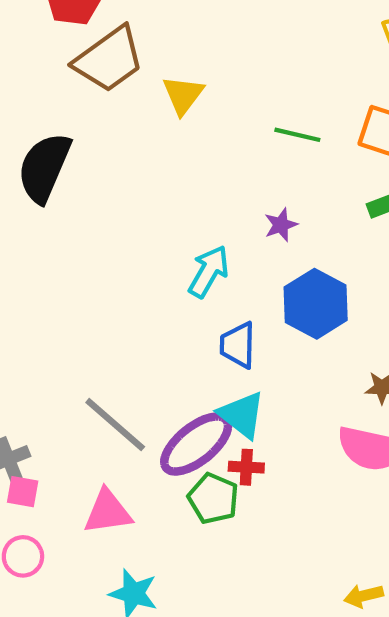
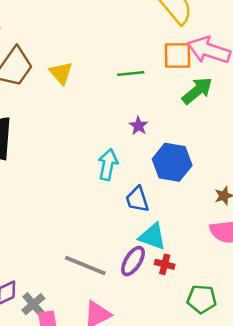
purple ellipse: (196, 444) -> (133, 261), size x0.7
red cross: (246, 467) -> (165, 264), turned 30
green pentagon: (213, 499) -> (202, 299), moved

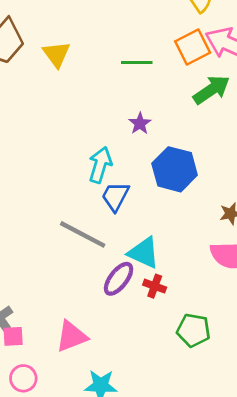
orange square: (178, 56) -> (193, 47), turned -32
blue trapezoid: (137, 199) -> (115, 196), moved, turned 40
gray line: (85, 265) -> (83, 234), moved

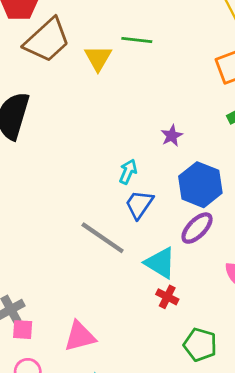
green line: (137, 62) -> (137, 40), moved
cyan arrow: (100, 165) -> (128, 172), size x0.7
purple ellipse: (119, 279) -> (197, 228), moved

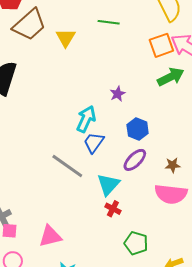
green line: (137, 40) -> (109, 22), moved
cyan arrow: (128, 172) -> (86, 119), size x1.5
blue hexagon: (200, 185) -> (138, 129), size x0.7
cyan triangle: (160, 263) -> (108, 184), turned 40

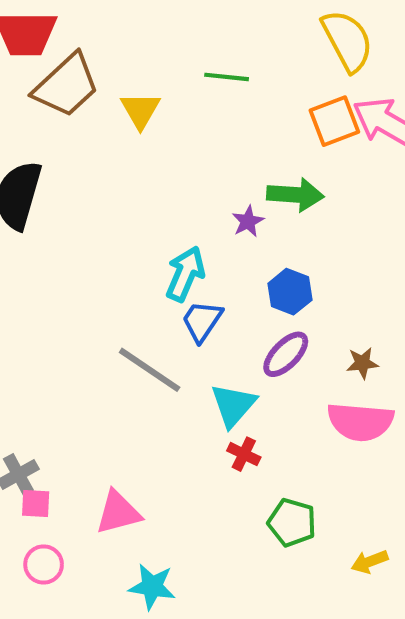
green arrow: (171, 77) -> (295, 195), moved, turned 32

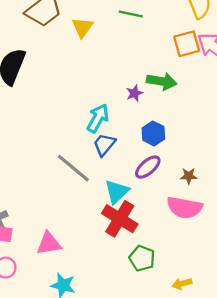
red cross: (244, 454) -> (120, 219), size x2.0

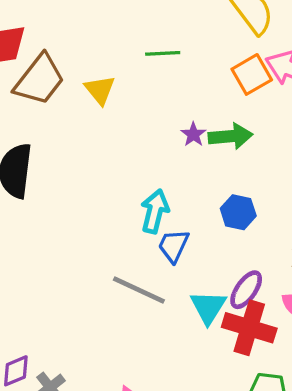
purple star: (134, 93) -> (193, 134), moved
purple ellipse: (148, 167) -> (246, 290), moved
red cross: (120, 219) -> (249, 328), moved

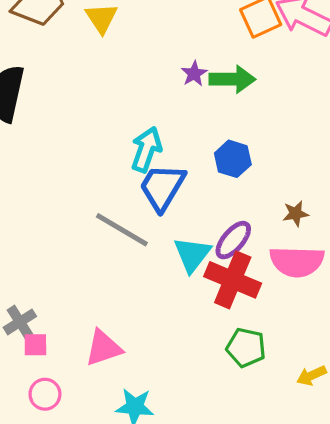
blue trapezoid: (173, 246) -> (162, 187), size x1.4

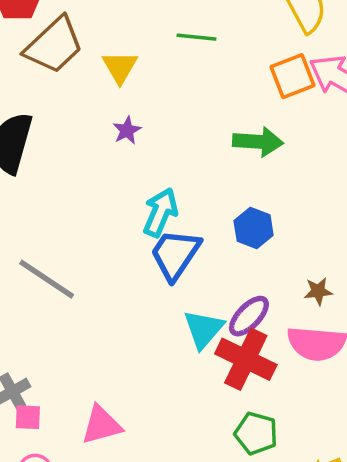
purple star: (194, 74) -> (127, 130), moved
gray line: (122, 230) -> (47, 279), moved

